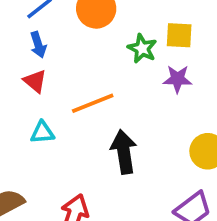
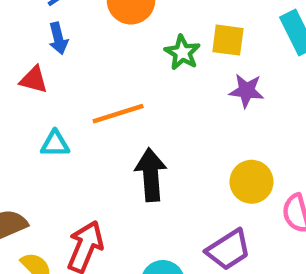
purple star: (177, 79) -> (246, 91), moved
red triangle: (35, 81) -> (34, 80), moved, turned -30

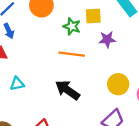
orange line: (118, 114) -> (72, 54), moved, turned 35
black arrow: (151, 175) -> (68, 90), turned -40

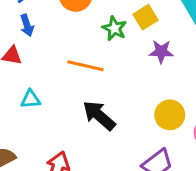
yellow square: (93, 16) -> (146, 17), turned -35
orange line: (72, 54) -> (85, 66), moved

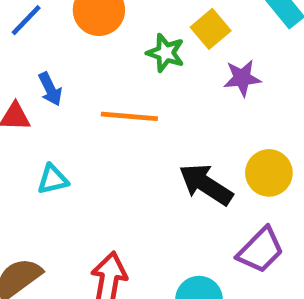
blue arrow: (27, 25) -> (50, 89), moved
black arrow: (99, 115) -> (206, 184), moved

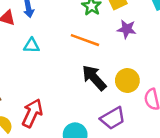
orange line: (129, 116) -> (85, 40), moved
cyan triangle: (53, 179) -> (32, 45), moved

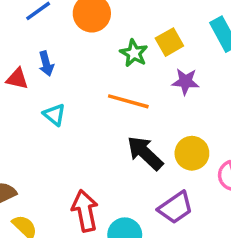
cyan triangle: (32, 45) -> (54, 115), turned 42
red arrow: (32, 113) -> (85, 211), moved, turned -32

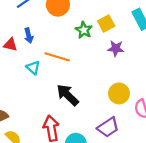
orange line: (128, 101) -> (57, 57), moved
black arrow: (145, 153) -> (68, 95), moved

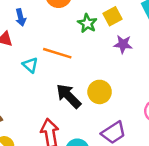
blue arrow: (29, 36) -> (21, 17), moved
yellow circle: (119, 93) -> (100, 92), moved

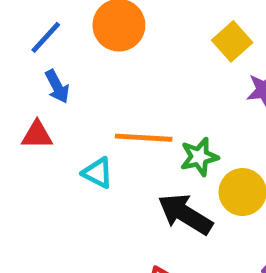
green star: (87, 23) -> (199, 157), moved, turned -30

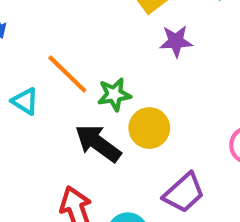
orange line: (144, 138) -> (67, 74), turned 36

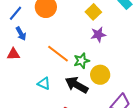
purple star: (176, 41) -> (98, 34), moved
cyan triangle: (25, 101) -> (44, 83), moved

